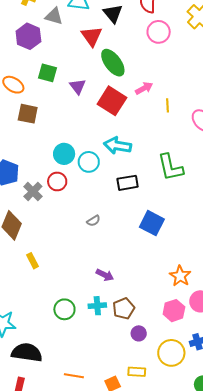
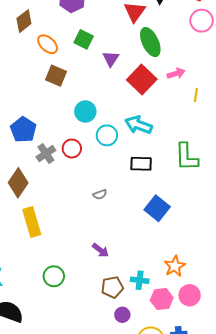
cyan circle: (64, 154) -> (85, 112), moved
yellow rectangle: (32, 261) -> (32, 222), size x1.8
cyan cross: (97, 306) -> (140, 280), moved

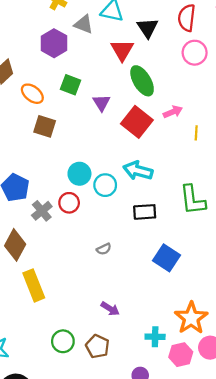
cyan circle: (85, 112) -> (79, 174), moved
orange star: (175, 266) -> (191, 318), size x1.4
brown pentagon: (112, 287) -> (97, 346), moved, turned -30

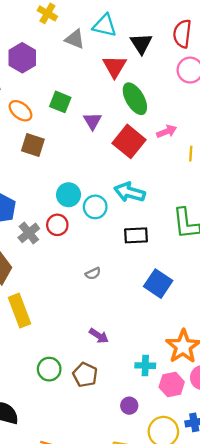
purple hexagon: (54, 43) -> (22, 58), moved

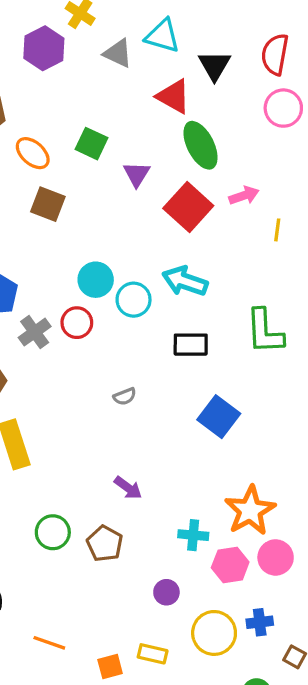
purple hexagon: (22, 58) -> (44, 48), moved
red triangle: (115, 66) -> (174, 96), turned -35

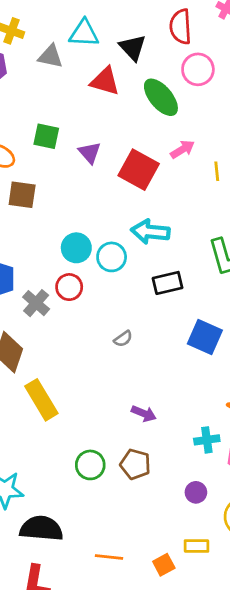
green ellipse: (201, 145) -> (161, 97), moved

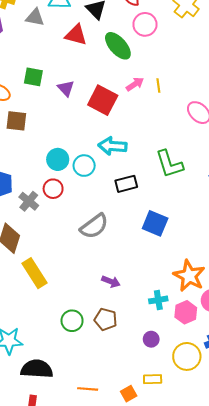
yellow line: (217, 171) -> (158, 86), moved
gray semicircle: (123, 339) -> (94, 226), size x2.0

